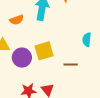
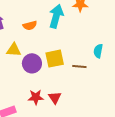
brown line: (71, 65) -> (79, 67), moved

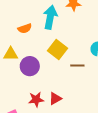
yellow square: (55, 59) -> (57, 50), moved, turned -36
red triangle: (55, 98) -> (55, 99), turned 40

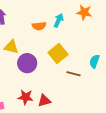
cyan arrow: (50, 17) -> (59, 20), size x0.6
orange semicircle: (25, 28) -> (39, 26), moved

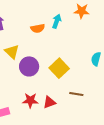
yellow triangle: (11, 47) -> (12, 52), turned 35
yellow square: (58, 53) -> (59, 68), moved
brown line: (73, 74) -> (76, 94), moved

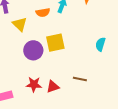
yellow triangle: (12, 52) -> (20, 24), moved
yellow square: (59, 68) -> (55, 43), moved, turned 30

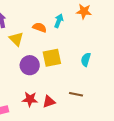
orange semicircle: (43, 12) -> (40, 27), turned -152
cyan semicircle: (100, 44) -> (86, 59), moved

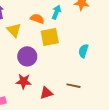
yellow square: (52, 58) -> (50, 37), moved
red star: (30, 99) -> (24, 81), moved

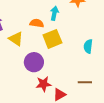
red star: (24, 81) -> (44, 84), moved

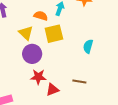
yellow triangle: (16, 39) -> (26, 33), moved

